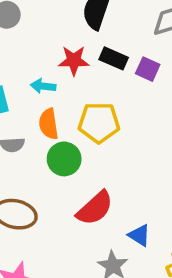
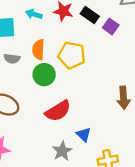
cyan arrow: (43, 86) -> (34, 14), moved

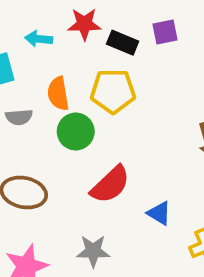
black rectangle: (90, 15) -> (123, 43), moved
purple square: (111, 26) -> (165, 32), turned -35
gray star: (62, 151) -> (93, 251), moved, turned -30

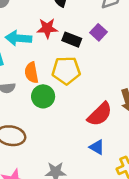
purple square: (165, 32) -> (98, 32), turned -35
cyan arrow: (39, 39) -> (18, 38), size x1.5
red semicircle: (110, 185) -> (100, 114), moved

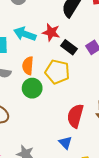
red semicircle: (100, 114) -> (75, 116), turned 135

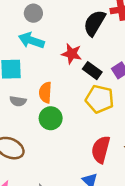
cyan arrow: (25, 34) -> (31, 40), moved
yellow pentagon: (57, 72) -> (100, 99), moved

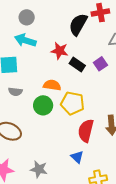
orange semicircle: (45, 92) -> (52, 85), moved, turned 96
yellow pentagon: (100, 99) -> (72, 103), moved

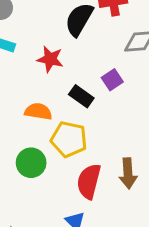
black rectangle: (77, 65) -> (81, 96), moved
green circle: (43, 105) -> (31, 163), moved

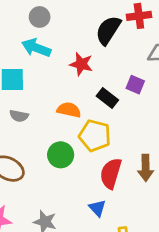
purple square: (112, 80) -> (135, 85), turned -36

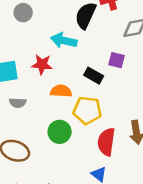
cyan arrow: (36, 48) -> (64, 41), moved
red star: (81, 64) -> (42, 64), moved

